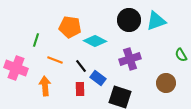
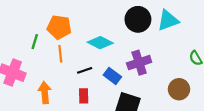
orange pentagon: (70, 27) -> (59, 27), moved
orange line: (55, 60) -> (60, 54), moved, turned 63
black line: (81, 66) -> (85, 70), turned -72
blue rectangle: (98, 78) -> (112, 76), moved

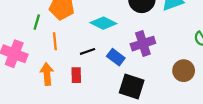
orange line: (60, 54) -> (55, 41), moved
red rectangle: (84, 96) -> (76, 75), moved

